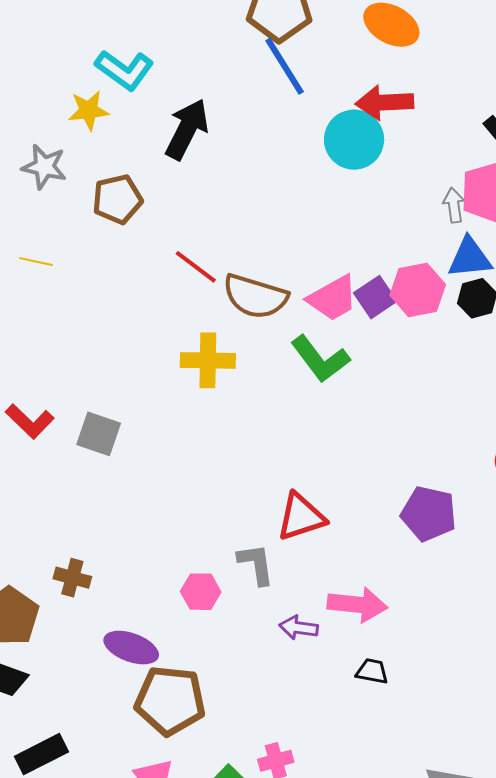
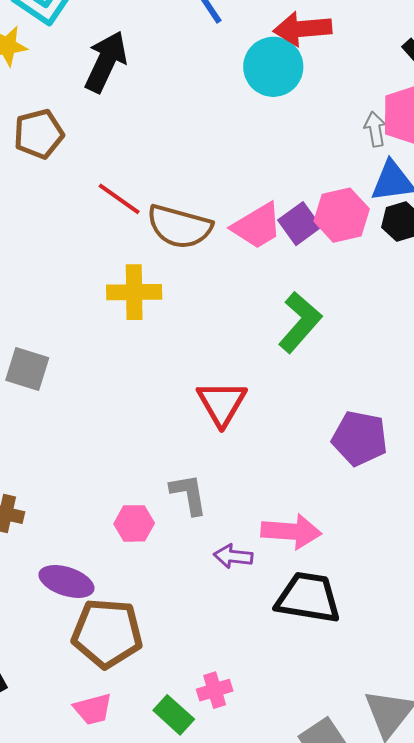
green L-shape: (320, 359) -> (300, 322), moved, turned -100
red triangle: (301, 517) -> (222, 403), moved, turned -40
black trapezoid: (372, 671) -> (308, 598), size x2.0

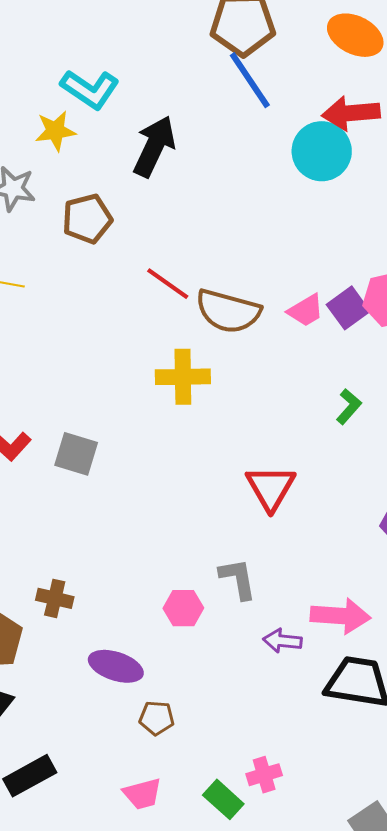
pink trapezoid: (257, 226) -> (306, 310), size x0.7
green L-shape: (300, 322) -> (349, 407), size x0.6
brown pentagon: (107, 633) -> (157, 718), size x0.5

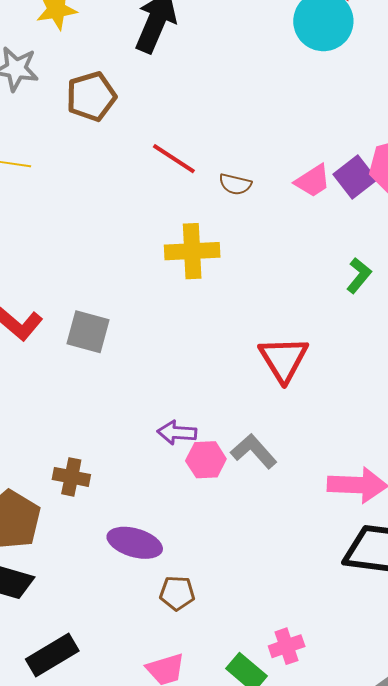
brown semicircle: (228, 311) -> (235, 184), size x0.5
gray L-shape: (238, 579) -> (254, 451), turned -30
pink hexagon: (183, 608) -> (206, 460), moved
purple arrow: (282, 641) -> (177, 433), moved

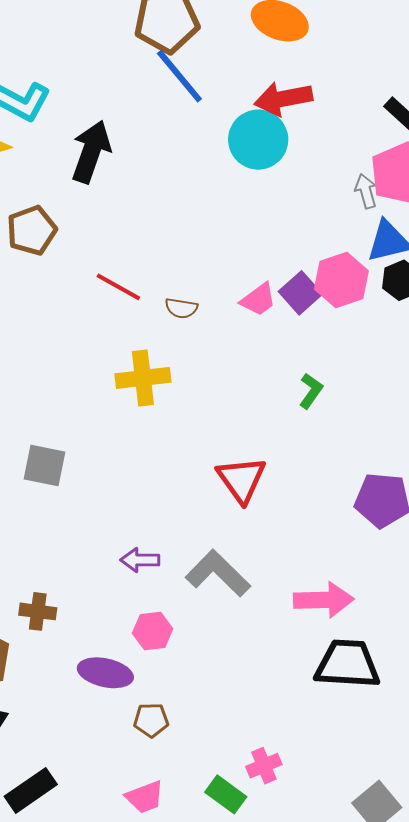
gray L-shape: (254, 451) -> (218, 573), size x1.4
pink hexagon: (206, 460) -> (153, 631), moved

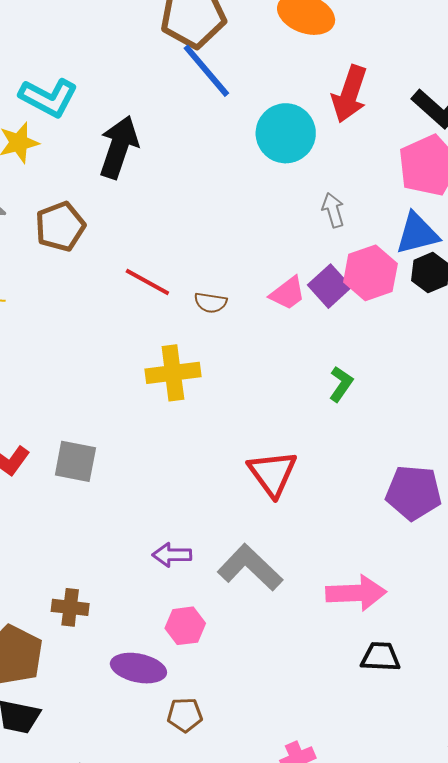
red arrow: (283, 99) -> (349, 94), moved, turned -60
gray arrow: (366, 191) -> (333, 210), moved
black trapezoid: (347, 664) -> (380, 657), size x0.6

